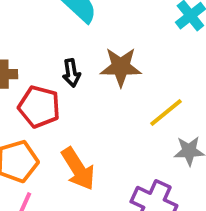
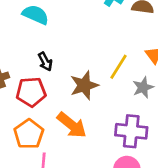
brown star: (121, 67) -> (84, 85), moved

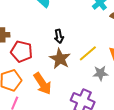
black arrow: (45, 62) -> (59, 36), moved
brown star: (84, 85) -> (60, 59), turned 30

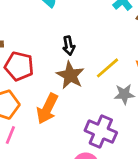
orange arrow: (43, 84) -> (47, 109), turned 60

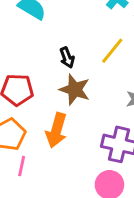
yellow line: (107, 68) -> (112, 51), moved

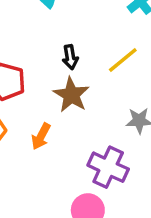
orange arrow: (56, 130) -> (41, 136), size x0.7

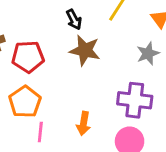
orange arrow: (41, 136) -> (84, 123), moved

